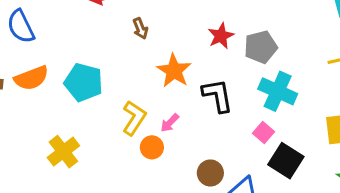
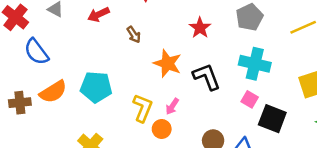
gray pentagon: (261, 47) -> (249, 17), moved

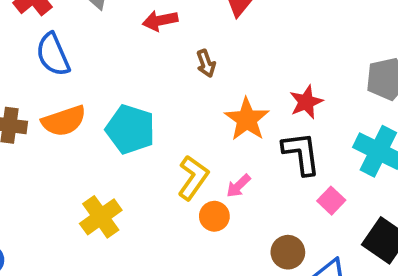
red star: (200, 28) -> (306, 102), moved
pink square: (250, 99) -> (331, 201), moved

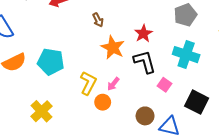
brown arrow: (206, 63) -> (98, 20), moved

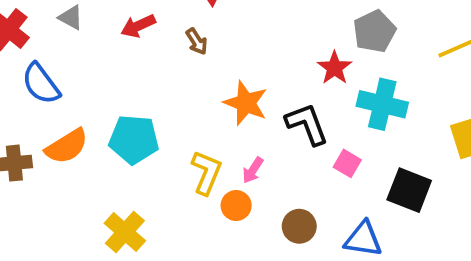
brown arrow: (98, 20) -> (197, 41), moved
red star: (143, 34) -> (335, 68), moved
brown circle: (145, 116) -> (299, 226), moved

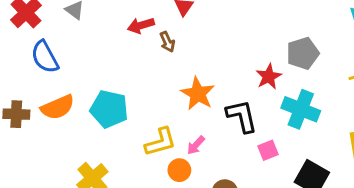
red arrow: (138, 26) -> (141, 25), moved
pink square: (347, 163) -> (268, 150), turned 30
yellow L-shape: (206, 172) -> (160, 142), turned 44

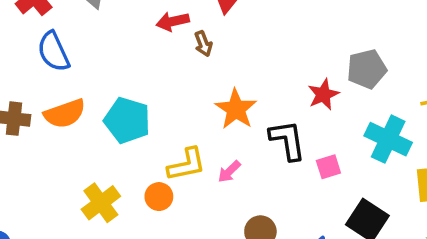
cyan cross: (301, 109) -> (388, 139), moved
pink square: (268, 150) -> (328, 167), moved
orange circle: (179, 170) -> (159, 197), moved

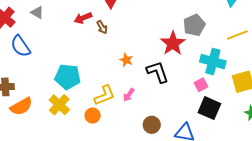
red star: (323, 94) -> (173, 43), size x1.4
orange star: (236, 109) -> (126, 60), size x0.6
orange semicircle: (65, 114) -> (21, 106), moved
pink square: (328, 167) -> (201, 85), moved
yellow cross: (101, 203) -> (59, 105), moved

